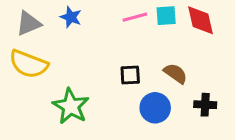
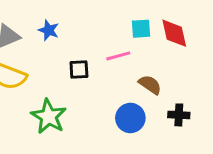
pink line: (135, 17) -> (118, 56), moved
black square: (130, 75) -> (79, 70), moved

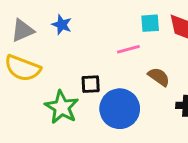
black square: (79, 70) -> (91, 84), moved
blue circle: (130, 118) -> (120, 109), moved, size x1.4

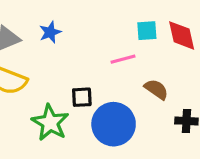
blue star: (62, 25) -> (50, 32), turned 30

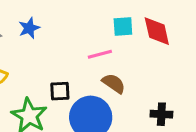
brown semicircle: (156, 89) -> (114, 83), moved

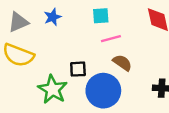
cyan square: (123, 27) -> (101, 16), moved

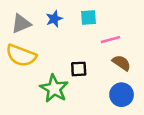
cyan square: (101, 16) -> (88, 18), moved
blue circle: (103, 91) -> (122, 95), moved, size x0.7

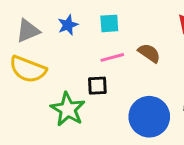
pink line: (110, 40) -> (112, 57), moved
brown semicircle: (122, 63) -> (149, 53), moved
blue circle: (122, 95) -> (149, 117), size x1.4

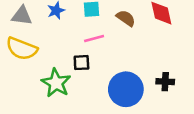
gray triangle: (28, 31) -> (22, 16), turned 30
brown semicircle: (149, 53) -> (126, 18), moved

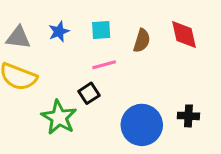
brown semicircle: (126, 18) -> (142, 41), turned 72
black square: (81, 63) -> (89, 93), turned -30

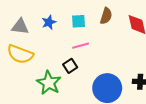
brown semicircle: (142, 41) -> (106, 16), moved

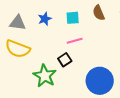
brown semicircle: (106, 16) -> (99, 13), turned 140

